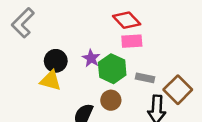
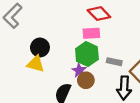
pink rectangle: (132, 41) -> (91, 33), moved
purple star: (91, 58) -> (79, 70), moved

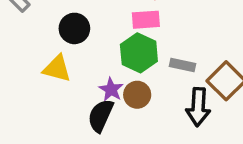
black circle: (40, 47) -> (74, 28), moved
purple star: (79, 70) -> (111, 89), moved

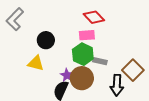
gray rectangle: (183, 65) -> (100, 61), moved
brown circle: (137, 95) -> (82, 78), size x1.5

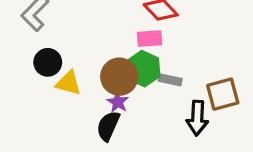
black circle: (46, 40) -> (48, 62), moved
brown square: (133, 70) -> (223, 94), turned 30
brown circle: (82, 78) -> (119, 77), moved

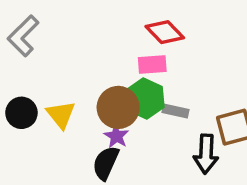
black circle: (48, 62) -> (21, 113), moved
yellow triangle: (68, 83) -> (61, 115), turned 36

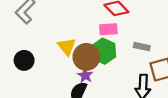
gray rectangle: (175, 111) -> (142, 47), moved
yellow triangle: (61, 115) -> (67, 47), moved

